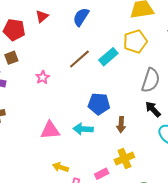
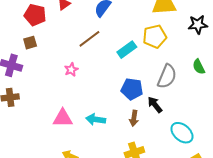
brown line: (79, 59) -> (89, 39), moved
pink star: (43, 77) -> (71, 70), moved
blue pentagon: (99, 104) -> (132, 89), moved
black arrow: (153, 109) -> (155, 105), moved

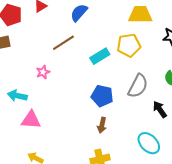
black arrow: (155, 105) -> (160, 109), moved
cyan arrow: (96, 119) -> (17, 96), moved

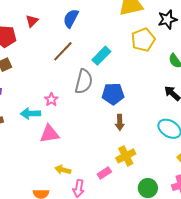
yellow pentagon: (129, 45) -> (143, 40), moved
pink star: (43, 72) -> (51, 100), moved
gray semicircle: (138, 86) -> (84, 81), moved

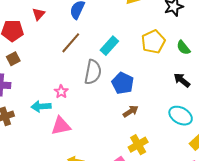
yellow pentagon: (143, 40) -> (153, 42), moved
blue pentagon: (113, 94) -> (123, 83), turned 30
brown arrow: (120, 122) -> (131, 111), turned -119

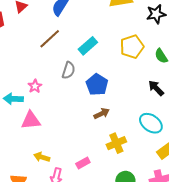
gray semicircle: (93, 72) -> (69, 70), size x0.7
yellow cross: (138, 145) -> (116, 143), moved

